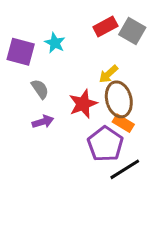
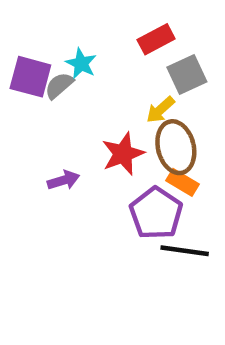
gray square: (132, 31) -> (187, 74), moved, turned 35
gray semicircle: (40, 89) -> (59, 85), moved, turned -96
black line: (125, 169) -> (185, 251), turned 40

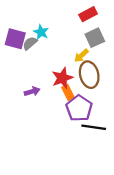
red rectangle: (156, 39) -> (88, 14), moved
orange rectangle: (182, 182) -> (68, 93), moved, turned 32

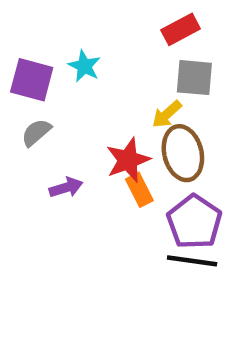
gray square: (95, 38) -> (194, 78), turned 30
gray semicircle: (30, 43) -> (36, 133), moved
purple pentagon: (79, 108) -> (194, 222), moved

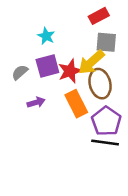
purple square: (32, 80) -> (47, 66), moved, turned -30
yellow arrow: (167, 114) -> (91, 62), size x1.6
red star: (128, 160) -> (70, 71), moved
orange rectangle: (139, 190) -> (76, 104), size x1.5

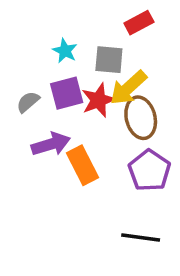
gray square: (106, 42) -> (109, 60), moved
purple arrow: (36, 102) -> (51, 144), size x1.5
orange rectangle: (76, 104) -> (83, 165), moved
black line: (105, 142) -> (141, 238), moved

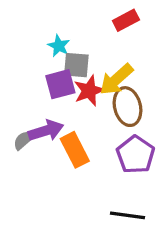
gray square: (109, 60) -> (76, 65), moved
gray semicircle: (28, 102) -> (24, 140), moved

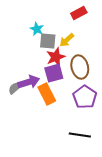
yellow arrow: (116, 79) -> (67, 40), moved, size x0.7
purple square: (60, 84) -> (54, 73), moved

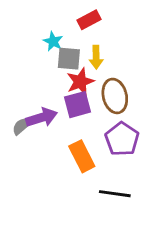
red rectangle: (79, 13) -> (89, 20), moved
yellow arrow: (67, 40) -> (96, 57), turned -49
orange rectangle: (47, 94) -> (82, 156), moved

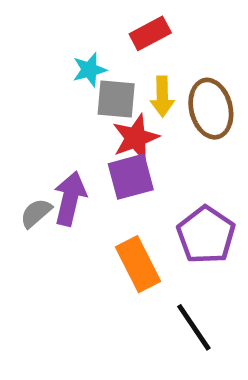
cyan star: (53, 41) -> (89, 70), turned 30
brown ellipse: (115, 96) -> (211, 109), moved
purple arrow: (42, 118) -> (70, 199), turned -60
black line: (115, 194) -> (194, 327), turned 48

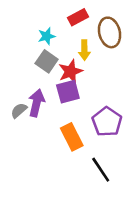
gray square: (116, 99) -> (47, 61), moved, turned 30
brown ellipse: (211, 109) -> (110, 32), moved

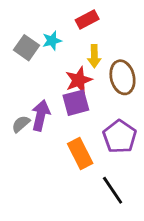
brown ellipse: (110, 32) -> (122, 77), moved
gray square: (47, 61) -> (26, 48), moved

